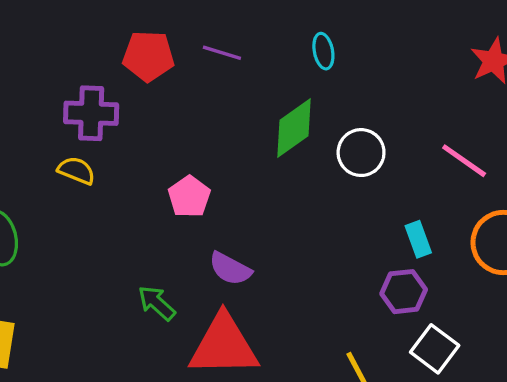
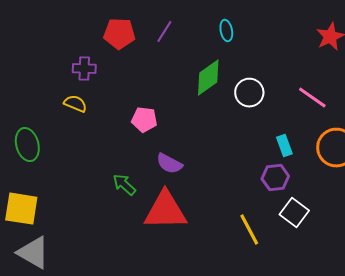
purple line: (222, 53) -> (164, 32), turned -75
purple cross: (91, 113) -> (84, 69), size x0.7
pink pentagon: (189, 197) -> (144, 120), turned -30

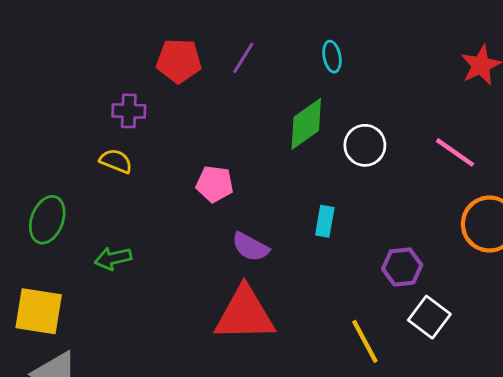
green ellipse: (27, 145) -> (47, 220), turned 36
cyan rectangle: (284, 146) -> (325, 221), moved, turned 30
green arrow: (124, 185) -> (113, 258), moved, turned -55

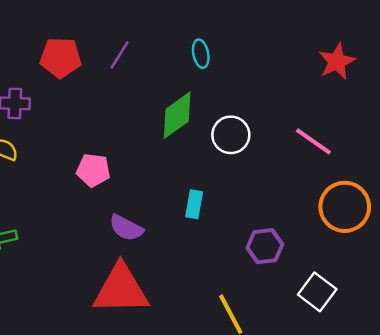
white square: (429, 317) -> (317, 292), moved

